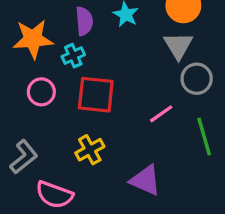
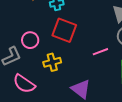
pink circle: (41, 92) -> (30, 40), moved

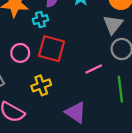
pink circle: (30, 40) -> (20, 53), moved

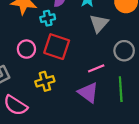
gray triangle: (113, 24) -> (99, 23), moved
purple triangle: (76, 112) -> (88, 93), moved

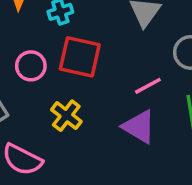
yellow cross: (45, 81) -> (66, 116), turned -30

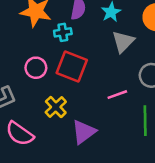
purple triangle: (139, 127) -> (84, 132), moved, turned 44

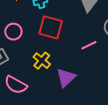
pink circle: (36, 68) -> (13, 32), moved

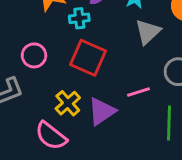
purple triangle: (66, 78) -> (102, 111), moved
pink semicircle: (16, 85) -> (51, 136), moved

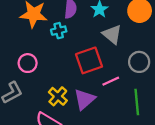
gray triangle: (148, 32) -> (112, 34), turned -30
red square: (88, 58) -> (89, 60), moved, turned -36

